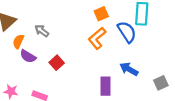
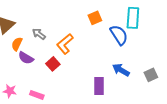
orange L-shape: (97, 38) -> (65, 44), moved
gray square: (161, 83) -> (151, 75), moved

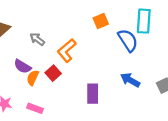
orange semicircle: (17, 44) -> (33, 78), moved
purple rectangle: (99, 86) -> (93, 94), moved

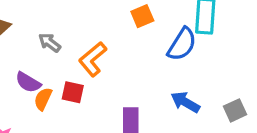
blue semicircle: (128, 40) -> (182, 44), turned 65
red square: (53, 73) -> (73, 92), turned -35

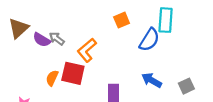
purple semicircle: (28, 82) -> (42, 40), moved
red square: (73, 92) -> (73, 73), size x1.5

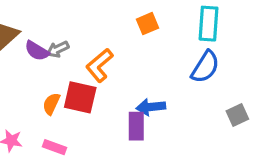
gray arrow: (57, 39) -> (58, 49), turned -63
blue semicircle: (149, 40) -> (205, 67), moved
blue arrow: (152, 80) -> (151, 107), moved, turned -36

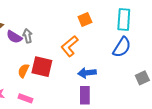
gray arrow: (58, 49) -> (28, 36), turned 104
orange L-shape: (99, 65) -> (70, 46), moved
purple rectangle: (136, 126) -> (85, 95), moved

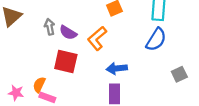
purple semicircle: (14, 37) -> (68, 33), moved
orange semicircle: (23, 71) -> (39, 85), moved

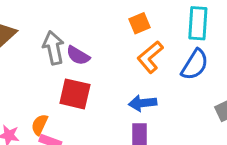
gray arrow: (50, 27) -> (53, 48), size x1.5
orange L-shape: (97, 38) -> (150, 57), moved

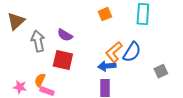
gray arrow: (53, 48) -> (38, 41), moved
orange L-shape: (150, 57) -> (114, 52), moved
blue semicircle: (195, 65) -> (132, 52), moved

